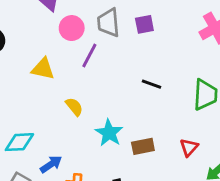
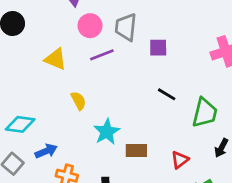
purple square: (144, 24) -> (158, 48), moved
purple line: (89, 55) -> (102, 55), turned 30
black line: (152, 84) -> (167, 94), moved

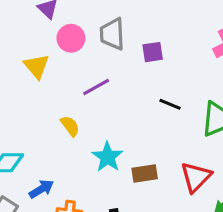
purple line: (102, 55) -> (96, 87), moved
yellow triangle: (56, 59) -> (37, 66), moved, turned 35
red triangle: (180, 160) -> (196, 177), size x1.5

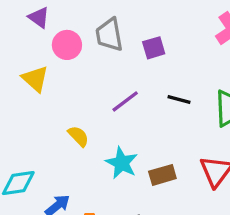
purple line: (96, 87) -> (125, 101), moved

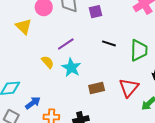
purple line: (125, 101) -> (66, 44), moved
cyan star: (122, 163) -> (71, 68), moved

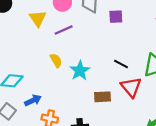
black line: (109, 43) -> (121, 64), moved
purple line: (66, 44) -> (64, 30), moved
red triangle: (129, 88) -> (131, 87), moved, turned -30

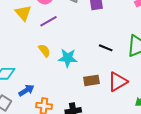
cyan star: (80, 71) -> (68, 58), turned -30
red triangle: (131, 87) -> (118, 82), moved, turned 45

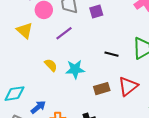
purple line: (49, 21) -> (64, 33), moved

